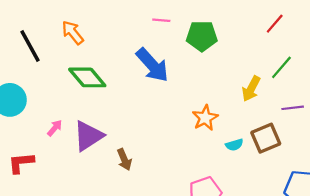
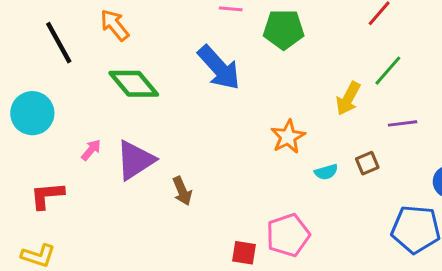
brown square: (266, 138) -> (367, 163), size x0.6

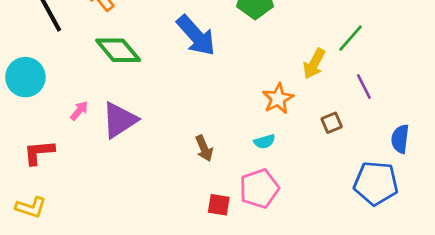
purple line: (403, 123) -> (364, 87), turned 70
orange star: (288, 137) -> (278, 99), moved
cyan semicircle: (326, 172) -> (264, 142), moved
brown arrow: (182, 191) -> (204, 148), moved

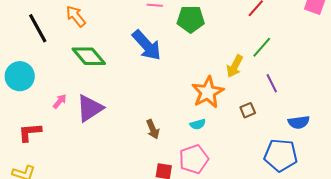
orange star: (278, 99) -> (208, 92), size x1.4
blue semicircle: (400, 139) -> (299, 122), turned -105

